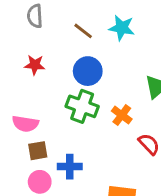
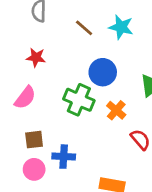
blue circle: (88, 71) -> (103, 72), moved
pink semicircle: (25, 124) -> (25, 98), moved, turned -65

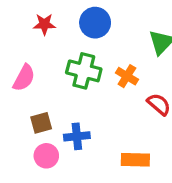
red star: (36, 57) -> (44, 24), moved
blue circle: (103, 72) -> (95, 23), moved

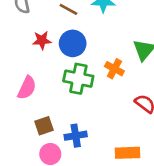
blue circle: (95, 23) -> (73, 43), moved
orange cross: (127, 76) -> (114, 69), moved

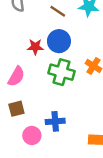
red star: (42, 40) -> (35, 47), moved
brown square: (44, 126) -> (16, 109), moved

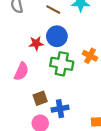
brown square: (16, 109) -> (40, 98), moved

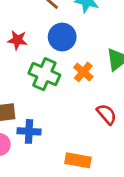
blue circle: (57, 36) -> (62, 37), moved

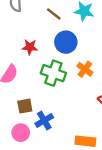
blue cross: (29, 131) -> (44, 120), turned -30

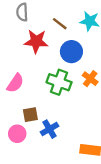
red star: (30, 47) -> (36, 41), moved, size x1.5
pink circle: (21, 133) -> (17, 134), moved

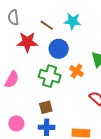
brown square: (30, 115) -> (46, 107), moved
blue cross: (50, 129) -> (47, 127), moved, turned 35

